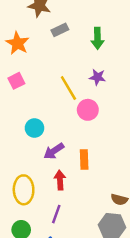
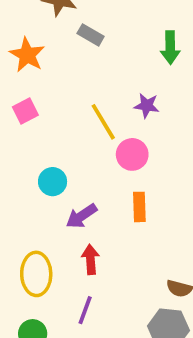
gray rectangle: (60, 30) -> (91, 35), turned 56
green arrow: (97, 38) -> (170, 48), moved
orange rectangle: (84, 160) -> (139, 207), moved

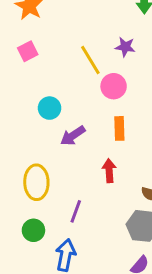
red arrow: (91, 259) -> (109, 171), moved

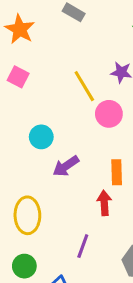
pink square: (28, 51) -> (18, 77), turned -36
orange rectangle: (119, 128) -> (117, 172), moved
purple line: (76, 211) -> (83, 246), moved

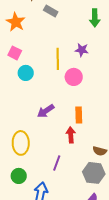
yellow line: (84, 86) -> (58, 59), turned 30
cyan circle: (41, 137) -> (26, 73), moved

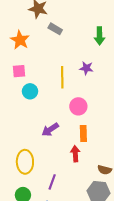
pink square: (15, 53) -> (19, 71), turned -32
pink circle: (74, 77) -> (78, 106), moved
purple line: (57, 163) -> (52, 182), moved

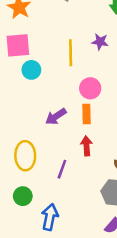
pink square: (19, 71) -> (18, 45), size x1.5
orange rectangle: (83, 134) -> (87, 114), moved
purple line: (52, 182) -> (62, 169), moved

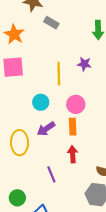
cyan circle: (31, 70) -> (41, 102), moved
yellow ellipse: (25, 156) -> (19, 143), moved
purple line: (62, 169) -> (51, 174), turned -42

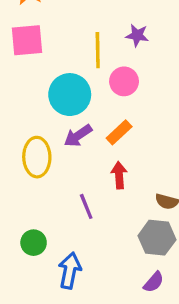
cyan circle: (41, 102) -> (70, 95), size x1.6
pink circle: (76, 104) -> (124, 81), moved
orange rectangle: (73, 127) -> (119, 132), turned 49

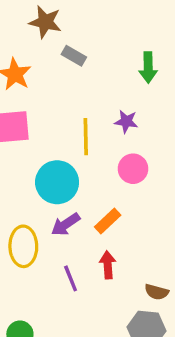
pink circle: (124, 81) -> (133, 169), moved
purple line: (86, 206) -> (71, 278), moved

